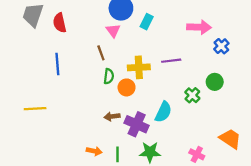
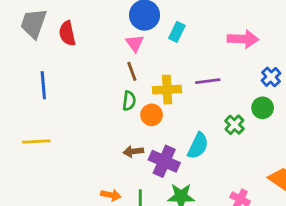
blue cross: (221, 46) -> (271, 77), moved
brown line: (101, 53) -> (132, 71), moved
blue line: (57, 64) -> (43, 85), moved

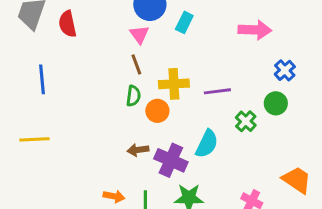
purple line: (208, 81) -> (217, 91), moved

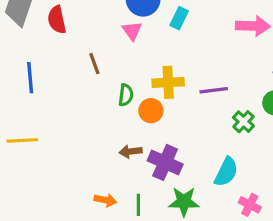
brown line: (136, 64) -> (94, 64), moved
cyan semicircle: (207, 144) -> (226, 172), moved

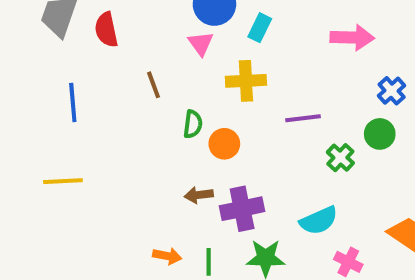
yellow cross: (168, 82) -> (246, 81), moved
purple cross: (165, 162) -> (242, 209), turned -36
cyan semicircle: (226, 172) -> (319, 221), turned 40

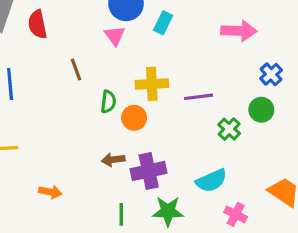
yellow cross: (246, 81) -> (152, 84), moved
orange arrow: (167, 256) -> (50, 192), moved

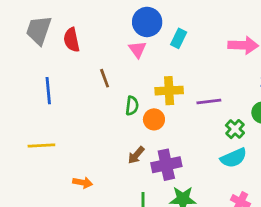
brown arrow: (113, 160) -> (136, 155), turned -42
cyan semicircle: (211, 181) -> (234, 158), moved

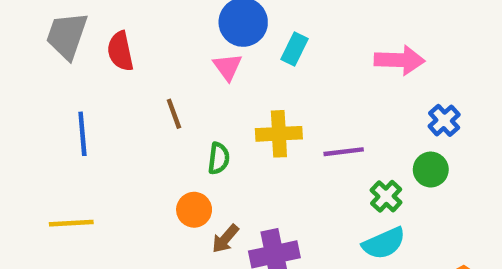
orange circle: (154, 119) -> (194, 210), moved

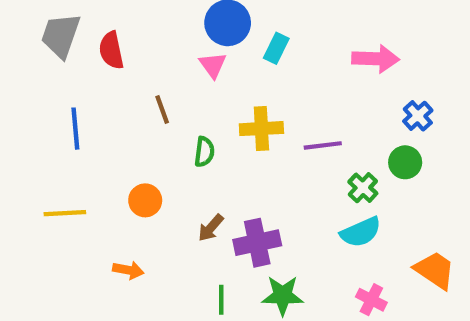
orange circle: (194, 210) -> (145, 200), moved

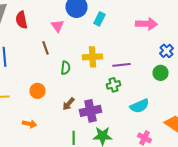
pink triangle: (213, 65) -> (58, 26), moved
green cross: (363, 188) -> (114, 85), moved, turned 32

